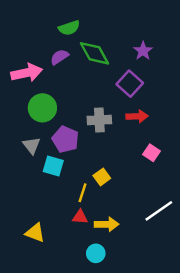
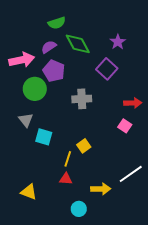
red arrow: (137, 116) -> (133, 103), moved
purple pentagon: (65, 139) -> (54, 71), moved
yellow arrow: (107, 224) -> (101, 189), moved

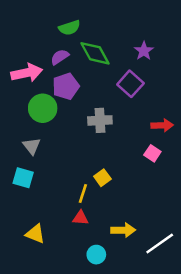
purple pentagon: (54, 71) -> (66, 86), turned 30
cyan square: (44, 137) -> (23, 178), moved
white line: (131, 174) -> (160, 244), moved

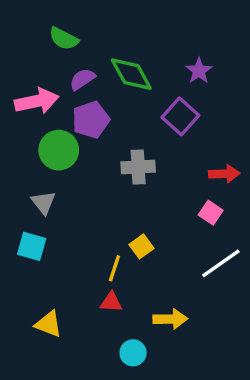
green semicircle: (69, 28) -> (64, 39), moved, turned 45
white line: (160, 244) -> (221, 263), moved

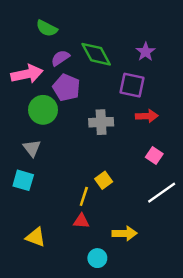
purple square: (180, 116) -> (132, 85), turned -30
purple pentagon: (91, 120) -> (66, 88), turned -30
red arrow: (224, 174) -> (147, 116), moved

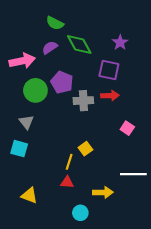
green semicircle: (47, 28) -> (55, 23), moved
purple pentagon: (66, 88) -> (62, 82), moved
red arrow: (147, 116) -> (110, 96), moved
white line: (162, 193) -> (133, 174), moved, turned 35

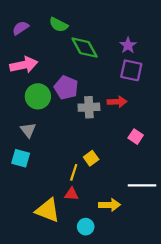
purple semicircle: (50, 48) -> (21, 28), moved
purple square: (109, 70) -> (131, 70), moved
yellow triangle: (29, 195) -> (48, 210), moved, size x1.4

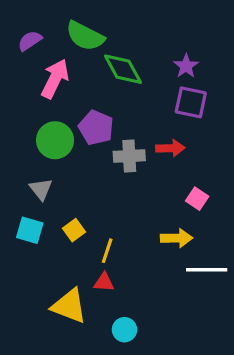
green semicircle: (59, 25) -> (85, 36), size x1.4
pink arrow: (24, 65) -> (55, 79), moved, turned -52
yellow square: (91, 158) -> (74, 230), moved
yellow arrow: (110, 205) -> (177, 238), moved

